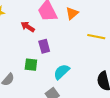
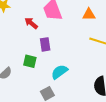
orange triangle: (72, 13) -> (89, 14), moved, turned 32

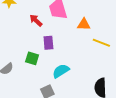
orange triangle: (89, 14) -> (84, 24), moved

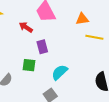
orange triangle: (84, 24) -> (82, 19), moved

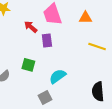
orange triangle: (82, 19) -> (86, 18), moved
purple rectangle: (42, 47) -> (47, 40), moved

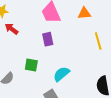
red arrow: (31, 27) -> (11, 29), moved
yellow line: (97, 47) -> (98, 41), turned 60

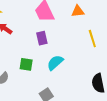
cyan semicircle: (61, 74) -> (55, 63), moved

